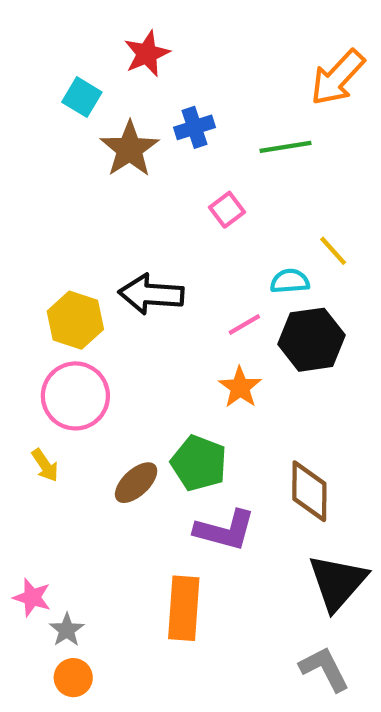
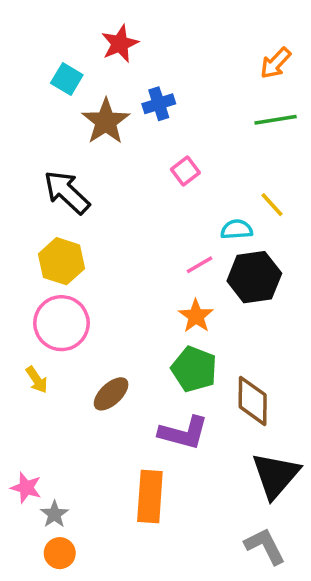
orange arrow: (338, 78) -> (276, 63), size x0.7
green line: (286, 147) -> (276, 120), moved
black arrow: (151, 294) -> (67, 192), moved, turned 39
green pentagon: (199, 463) -> (194, 369), moved

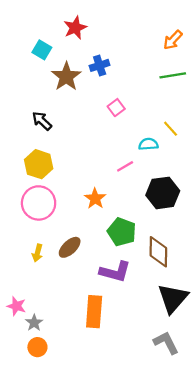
black arrow: (67, 192) -> (42, 121), size x0.7
black hexagon: (254, 277) -> (163, 193), moved
orange star: (196, 316) -> (95, 199), moved
yellow arrow: (37, 380) -> (37, 253), moved, turned 49

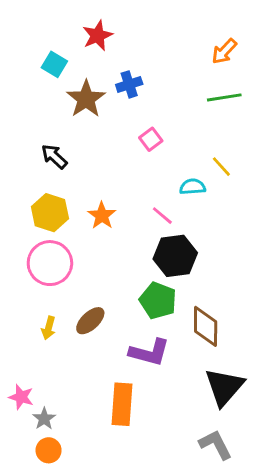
pink line: (125, 166) -> (162, 216), turned 70
black hexagon: (163, 193) -> (175, 256), moved
orange star: (95, 199) -> (102, 216), moved

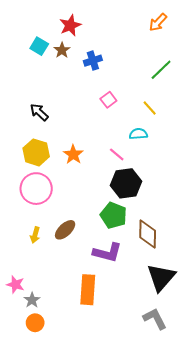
orange arrow: (224, 51) -> (158, 22), moved
green line: (224, 97) -> (161, 70), turned -35
brown star: (86, 99) -> (62, 50), moved, size x0.6
yellow line: (221, 167) -> (150, 108), moved

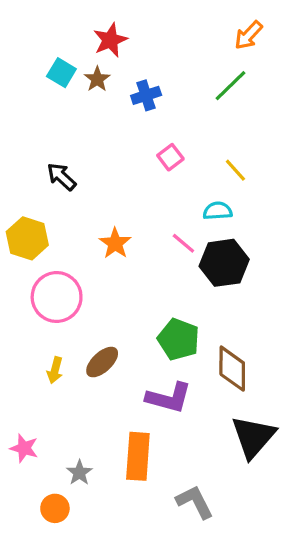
green line: (161, 70) -> (231, 86), moved
yellow hexagon: (36, 152) -> (27, 238), moved
black hexagon: (126, 183) -> (224, 263), moved
gray star: (32, 300) -> (79, 473), moved
gray L-shape: (155, 319) -> (195, 502), moved

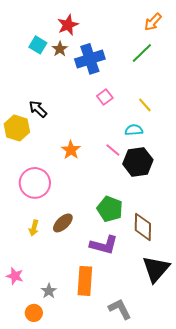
blue cross: (146, 95) -> (90, 59), size x1.6
yellow hexagon: (27, 238) -> (17, 128), moved

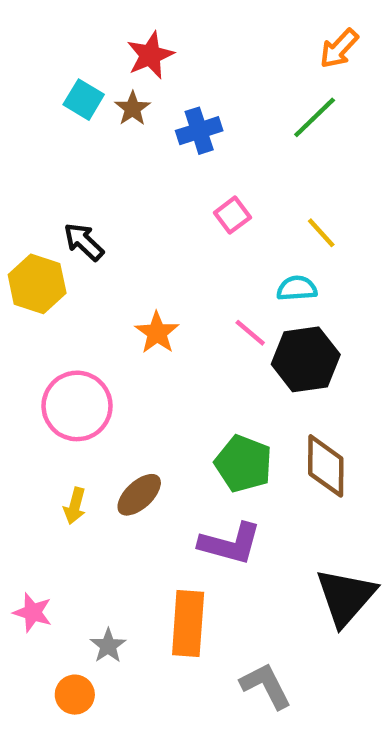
blue cross: (90, 59) -> (199, 131), size x0.7
brown diamond: (143, 227) -> (326, 466), moved

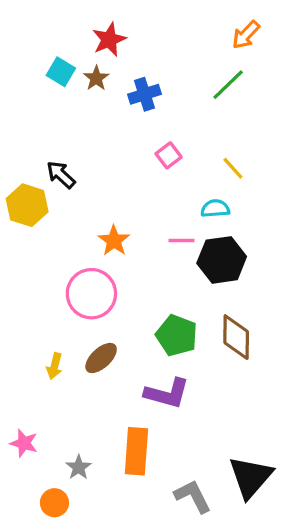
pink line: (250, 333) -> (181, 241), turned -40
pink circle: (77, 406) -> (91, 294), moved
black triangle: (346, 597) -> (251, 477), moved

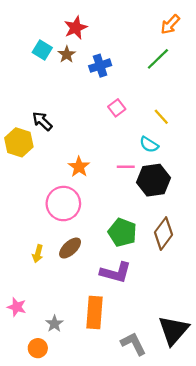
cyan semicircle: (215, 208) -> (149, 145), turned -144
brown diamond: (236, 337) -> (163, 234), turned 36

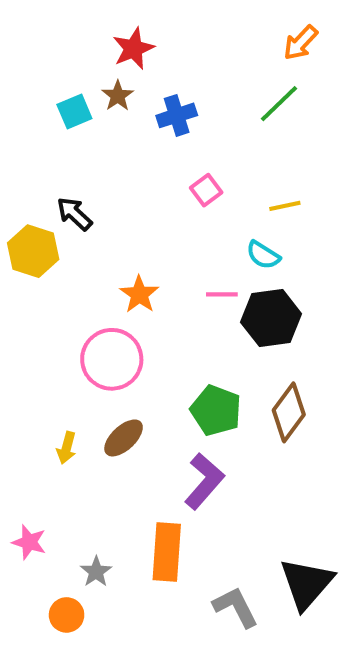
cyan square: (42, 50) -> (74, 111), moved, turned 36
yellow line: (161, 117) -> (285, 206), turned -60
purple L-shape: (116, 273) -> (204, 481), turned -64

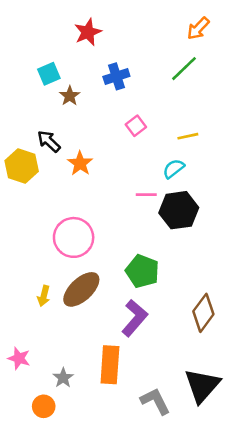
brown star: (118, 96) -> (70, 96), moved
cyan semicircle: (263, 255) -> (174, 169), turned 110
orange star: (139, 294) -> (80, 163), moved
brown diamond: (289, 412) -> (203, 313), moved
brown ellipse: (124, 438) -> (81, 289), size x1.4

